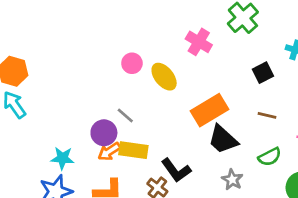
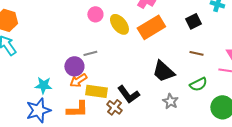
orange rectangle: (209, 110) -> (151, 27), moved
gray line: (125, 115) -> (90, 53), turned -56
yellow rectangle: (133, 150) -> (96, 91), moved

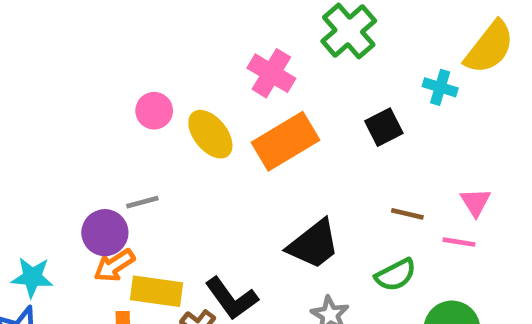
brown line: (196, 53) -> (407, 214), moved
black trapezoid: (163, 71) -> (314, 244), turned -80

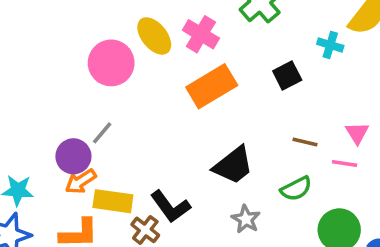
pink circle: (154, 111) -> (111, 63), size x1.6
yellow ellipse: (210, 134) -> (154, 36), moved
gray line: (142, 202) -> (102, 133), turned -35

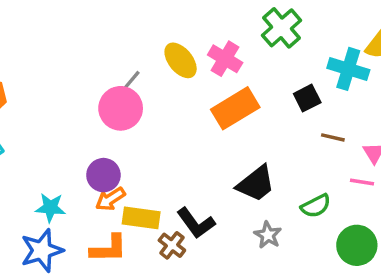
cyan cross: (330, 45) -> (348, 69), size x1.6
pink circle: (111, 63) -> (121, 108), moved
gray line: (102, 133) -> (131, 81), moved
brown line: (305, 142) -> (333, 137), moved

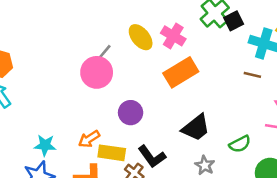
black square: (307, 98) -> (234, 21), moved
brown line: (333, 137) -> (252, 75), moved
purple circle: (103, 175) -> (131, 113), moved

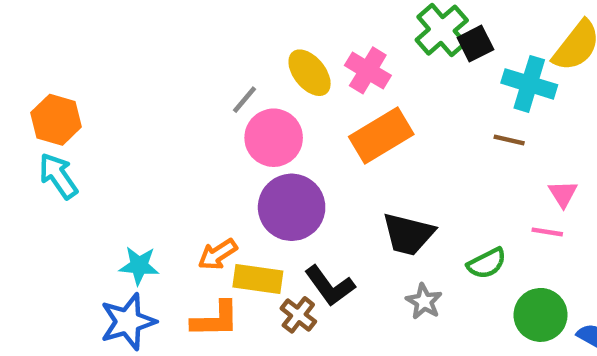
pink circle: (97, 72) -> (274, 138), moved
purple circle: (131, 113) -> (292, 207), size x1.5
black trapezoid: (196, 128) -> (408, 234), turned 52

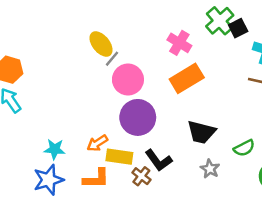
yellow ellipse: (310, 73) -> (101, 44), moved

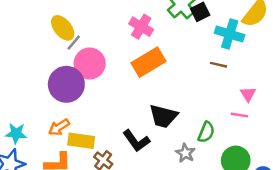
purple circle: (138, 117) -> (66, 84), moved
green semicircle: (244, 148) -> (206, 132), turned -40
black L-shape: (159, 160) -> (136, 141), moved
gray star: (210, 169) -> (185, 153), moved

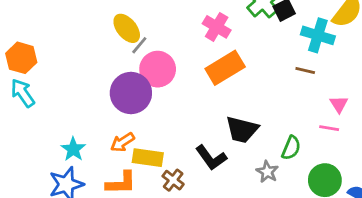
cyan star: (16, 133) -> (73, 149), turned 30

